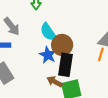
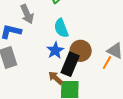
brown circle: (62, 45) -> (81, 51), moved

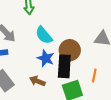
orange line: (107, 63) -> (94, 75), moved
brown arrow: (56, 78) -> (37, 81), moved

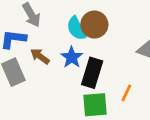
brown circle: (70, 50) -> (94, 25), moved
brown arrow: (37, 81) -> (40, 56), moved

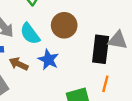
cyan semicircle: (76, 28) -> (30, 34), moved
black rectangle: (92, 73) -> (101, 49), moved

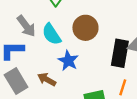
brown arrow: (19, 64) -> (47, 79), moved

